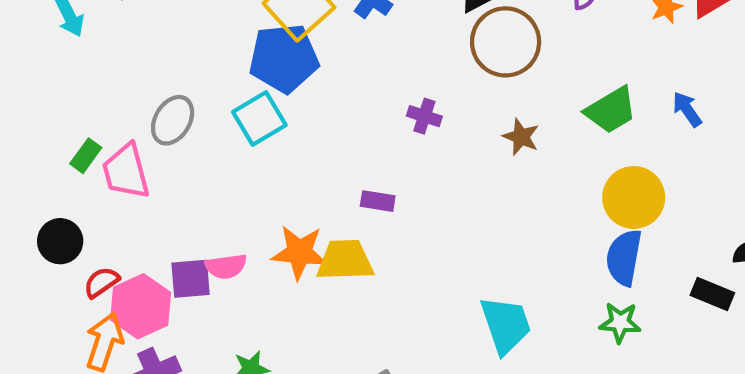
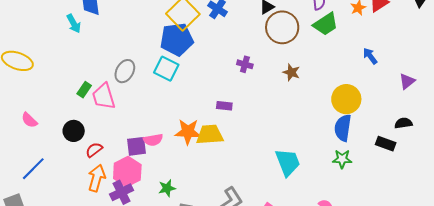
green trapezoid: (611, 110) -> (326, 24), moved
cyan square: (259, 119) -> (166, 69), turned -30
pink hexagon: (141, 306) -> (127, 172), moved

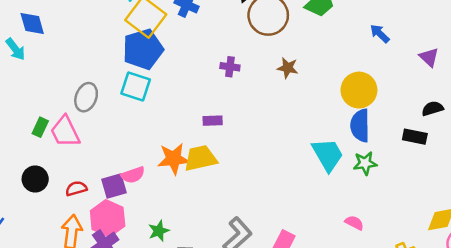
purple triangle: (407, 81) -> (429, 57), turned -30
red semicircle: (94, 150) -> (76, 189), moved, turned 30
cyan trapezoid: (288, 162) -> (328, 155), moved

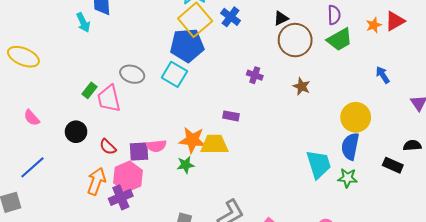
gray ellipse: (86, 97) -> (132, 74), turned 75
red semicircle: (76, 189) -> (108, 147), turned -132
green star: (159, 231) -> (186, 165), moved

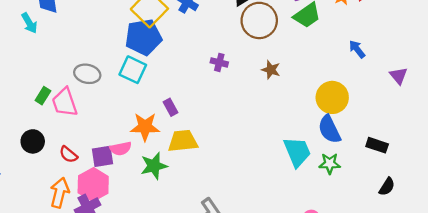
purple rectangle: (231, 116) -> (170, 107), moved, turned 56
orange star: (192, 140) -> (145, 127), moved
black semicircle: (412, 145) -> (387, 187), moved, turned 132
blue semicircle: (350, 146) -> (329, 129), turned -32
green star: (186, 165) -> (154, 166), size x1.4

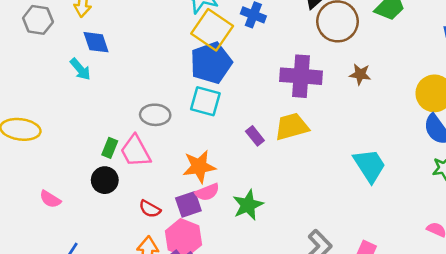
purple cross: (219, 62) -> (301, 76), size x2.0
orange star: (145, 127) -> (199, 166), moved
black circle: (33, 141) -> (105, 180), moved
yellow trapezoid: (183, 141) -> (292, 127), moved
cyan trapezoid: (297, 152) -> (370, 165), moved

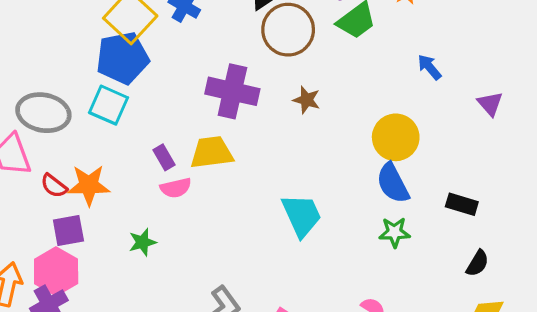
gray ellipse: (155, 115) -> (43, 113), size x1.4
pink semicircle: (207, 192) -> (176, 188), moved
green star: (248, 205) -> (142, 242), size x0.7
red semicircle: (150, 209) -> (54, 186), moved

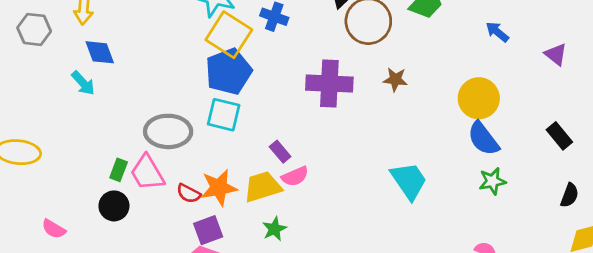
yellow trapezoid: (212, 152) -> (263, 187), moved
black rectangle: (462, 204) -> (559, 136), moved, turned 44

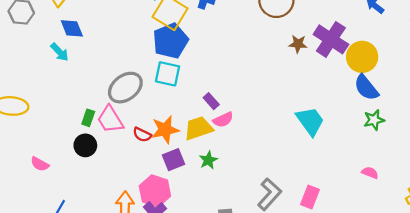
purple cross: (329, 84) -> (331, 39), moved, turned 32
gray ellipse: (168, 131) -> (125, 88), turned -36
purple square: (208, 230) -> (173, 160), moved

